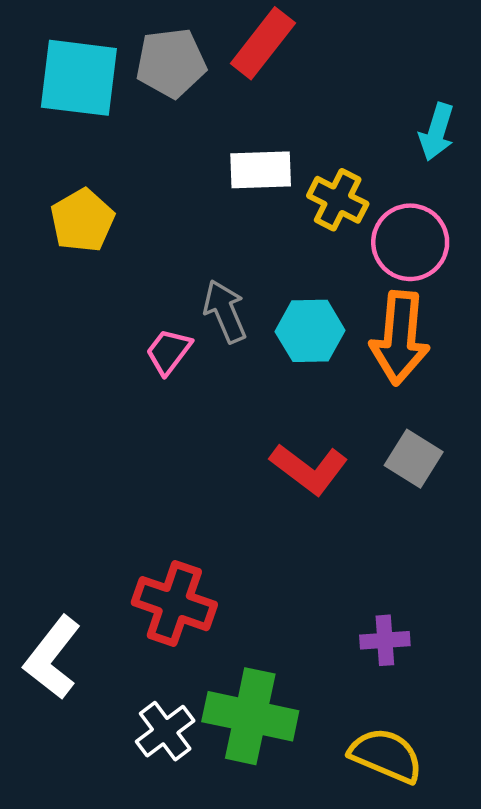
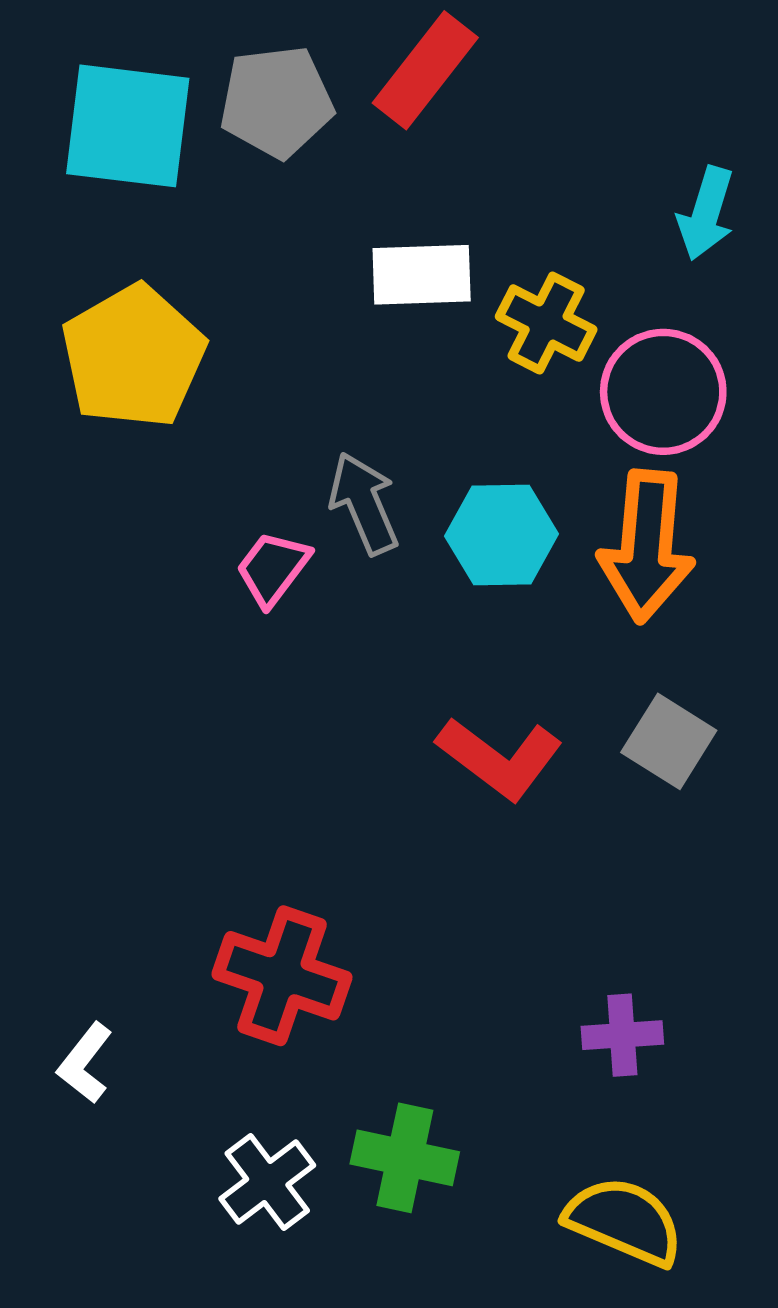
yellow pentagon: (82, 220) -> (133, 357), size x1.4
white L-shape: (52, 658) -> (85, 1063), size x0.6
green cross: (250, 716) -> (405, 1158), size x0.7

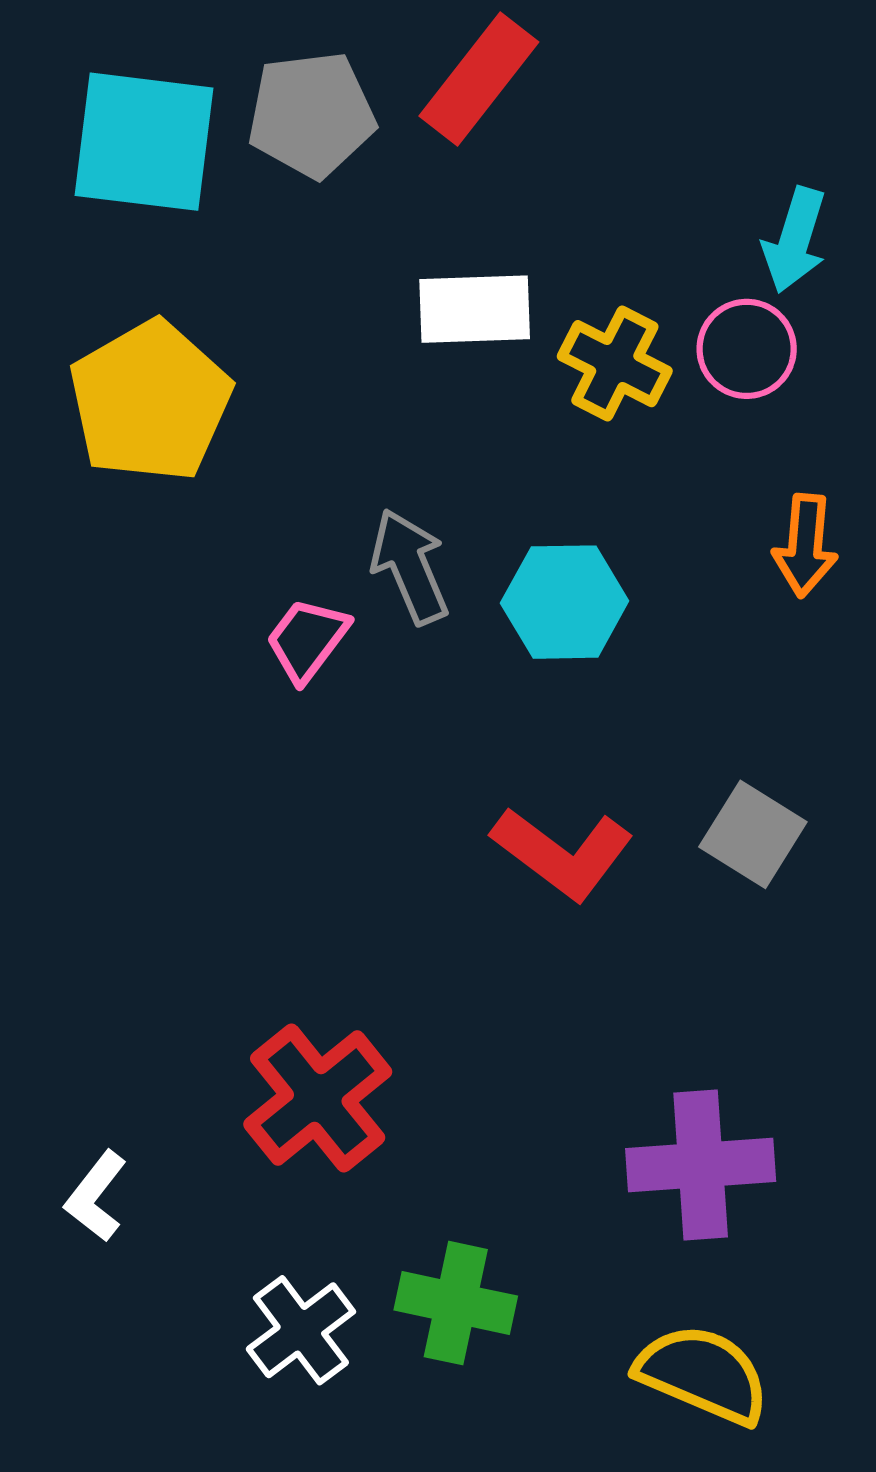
pink circle: (663, 392) -> (747, 349), moved, size x0.7
orange arrow: (647, 546) -> (805, 546), moved, size x0.6
red cross: (282, 976) -> (318, 1098), turned 32
purple cross: (622, 1035) -> (701, 1165), size x1.6

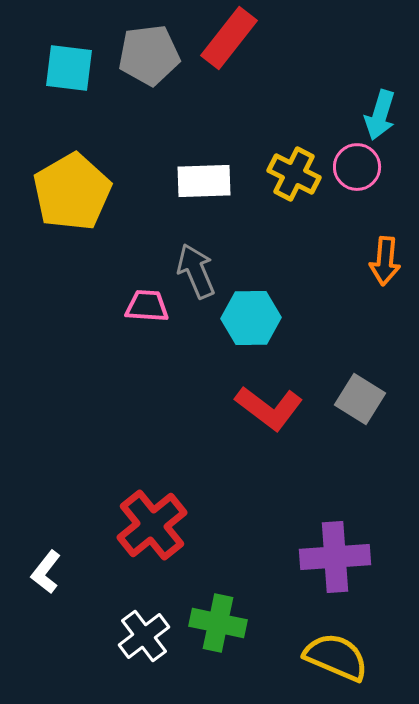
cyan square: (144, 142) -> (69, 68), size x0.7
white rectangle: (475, 309) -> (204, 181), moved
cyan hexagon: (565, 602) -> (251, 318), moved
pink trapezoid: (307, 640) -> (147, 306), turned 57

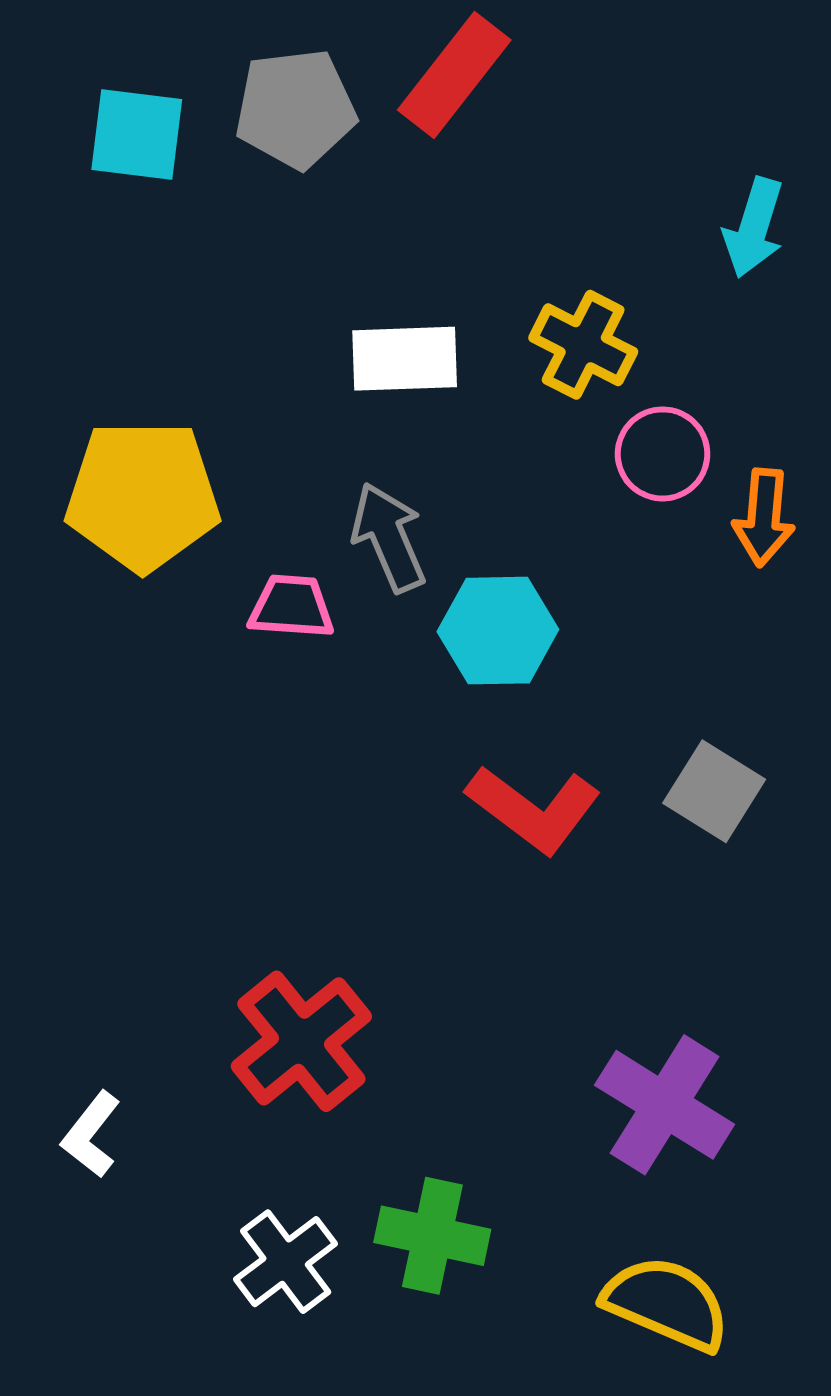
pink circle: (357, 167) -> (663, 454), moved
yellow pentagon: (72, 192) -> (143, 496), moved, turned 30
purple cross: (335, 557) -> (665, 1105), turned 36

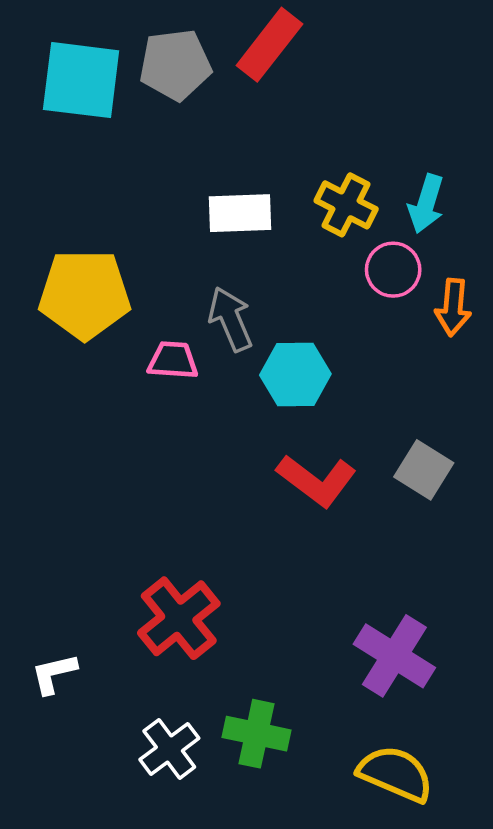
cyan square: (137, 134) -> (81, 80), size x1.4
cyan arrow: (754, 228) -> (426, 204), moved
white L-shape: (91, 1135) -> (54, 674), turned 39

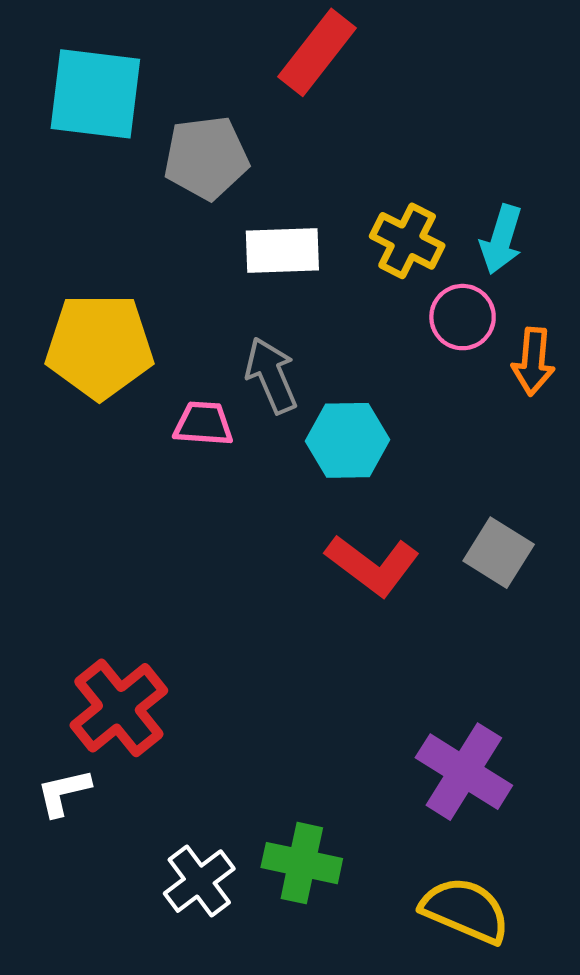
gray pentagon: (175, 65) -> (206, 158), moved
red cross: (179, 618) -> (119, 708), moved

